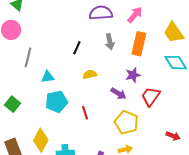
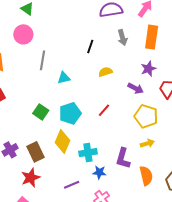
cyan pentagon: (57, 102) -> (70, 113), moved
green square: (12, 104) -> (41, 112), moved
red line: (85, 113) -> (104, 110), turned 64

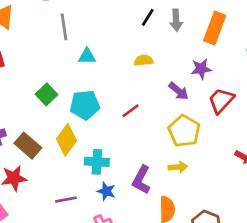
black line: (90, 46) -> (148, 17), moved
gray line: (43, 60) -> (64, 27), turned -30
brown rectangle: (36, 152) -> (28, 146), turned -36

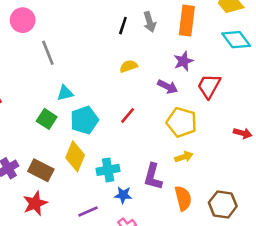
cyan triangle: (87, 56) -> (65, 93), moved

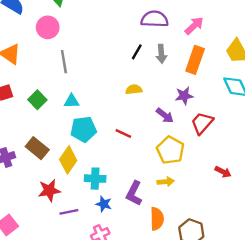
red line: (128, 115) -> (123, 134), turned 63
green square: (47, 119) -> (37, 100), moved
brown rectangle: (41, 170) -> (37, 148), moved
red star: (35, 203) -> (49, 190), moved

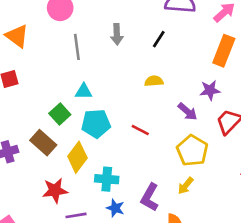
gray arrow: (161, 54) -> (117, 34), moved
green square: (37, 100) -> (60, 114), moved
yellow arrow: (166, 182) -> (186, 186), turned 133

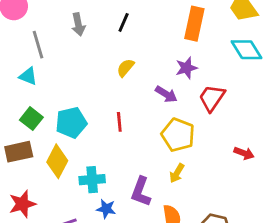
yellow semicircle: (154, 81) -> (125, 68), turned -36
cyan triangle: (84, 92) -> (28, 76), moved, turned 30
red line: (140, 130) -> (119, 122), turned 66
brown rectangle: (43, 143) -> (19, 152), turned -45
red star: (55, 190) -> (22, 204), moved

